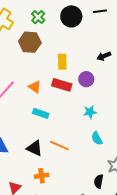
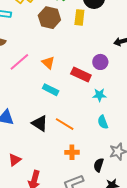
yellow rectangle: (62, 62) -> (79, 17), moved
red rectangle: (62, 85) -> (81, 74), moved
orange cross: (42, 176) -> (72, 152), moved

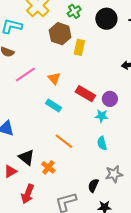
yellow rectangle: (79, 17) -> (79, 47), moved
purple circle: (100, 62) -> (110, 99), moved
black triangle: (40, 123) -> (26, 157), moved
orange cross: (72, 152) -> (48, 167), moved, turned 32

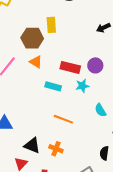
brown hexagon: (60, 34) -> (32, 38), moved
cyan rectangle: (54, 105) -> (53, 86), moved
cyan star: (102, 116) -> (82, 86), moved

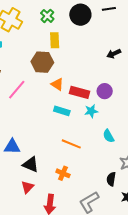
yellow rectangle: (51, 25) -> (55, 40), moved
orange triangle: (36, 62) -> (57, 84), moved
black triangle: (32, 145) -> (31, 164), moved

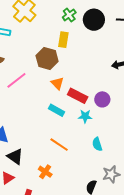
green cross: (47, 16) -> (69, 15), moved

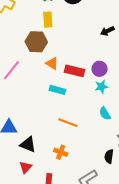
cyan star: (85, 116) -> (101, 87), moved

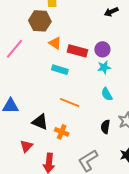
black triangle: (28, 144) -> (40, 122), moved
black semicircle: (109, 156) -> (105, 127), moved

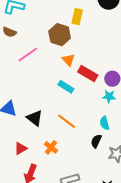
black triangle: (40, 122) -> (35, 118), moved
black semicircle: (105, 127) -> (96, 141), moved
red triangle: (26, 146) -> (21, 148), moved

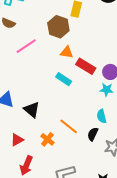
orange triangle: (68, 60) -> (67, 52), turned -40
orange line: (66, 121) -> (69, 126), moved

